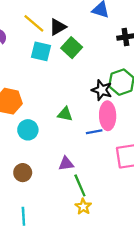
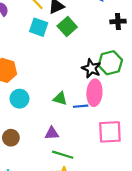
green triangle: (65, 114) -> (60, 99), moved
green line: (80, 185) -> (63, 155), turned -55

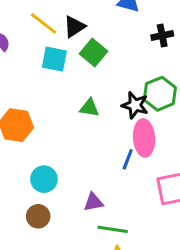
cyan circle: (19, 99) -> (44, 179), moved
green triangle: (60, 99) -> (89, 108), moved
blue line: (81, 106) -> (128, 159), turned -56

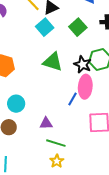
green square: (93, 52) -> (78, 27), moved
cyan square: (54, 59) -> (45, 27), moved, turned 30
green triangle: (89, 108) -> (53, 62), size x1.5

